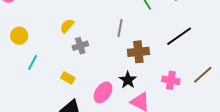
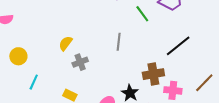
brown cross: (138, 52) -> (153, 74), moved

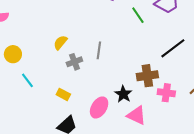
gray line: (119, 42) -> (99, 50), moved
cyan line: (34, 82) -> (27, 80), turned -63

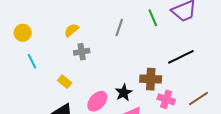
gray line: (99, 50) -> (119, 27), moved

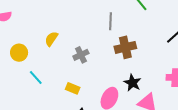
yellow semicircle: (71, 30) -> (51, 39), moved
brown cross: (151, 79) -> (125, 47), moved

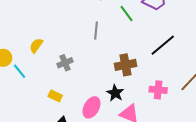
brown cross: (125, 47) -> (125, 65), moved
cyan line: (36, 77) -> (20, 71), moved

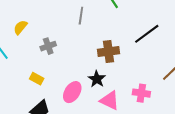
pink cross: (158, 90) -> (141, 93), moved

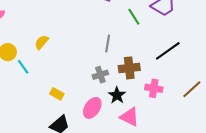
gray line: (81, 16) -> (108, 43), moved
gray cross: (48, 46) -> (100, 75), moved
pink cross: (141, 93) -> (154, 88), moved

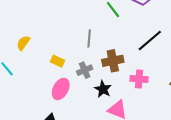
yellow rectangle: (57, 94) -> (58, 61), moved
pink ellipse: (92, 108) -> (61, 89), moved

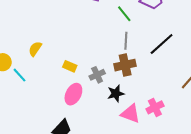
gray line: (89, 38) -> (126, 41), moved
pink cross: (139, 79) -> (155, 107), moved, turned -30
black star: (103, 89) -> (116, 94), turned 30

